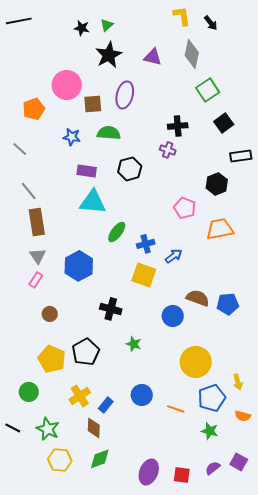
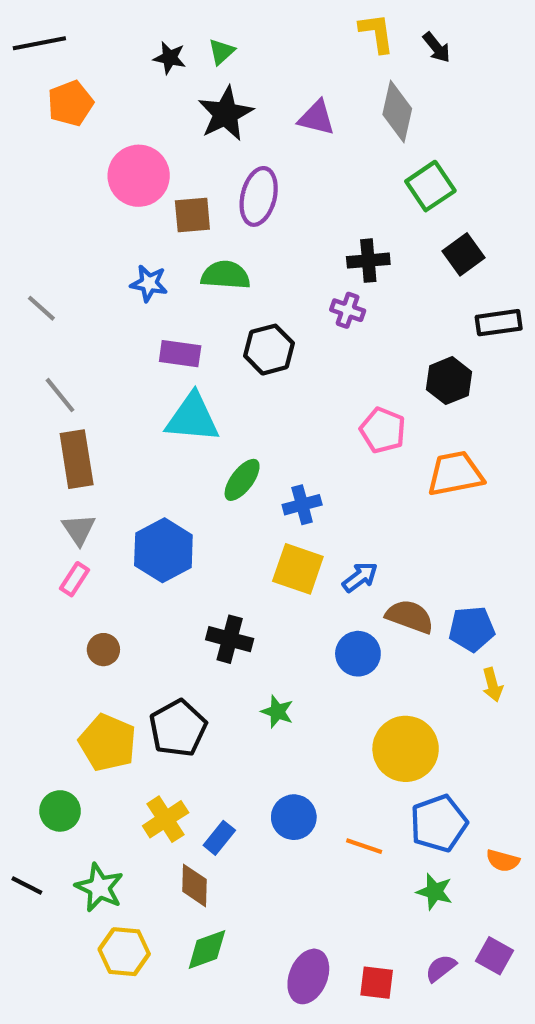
orange pentagon: (34, 109) -> (70, 103), moved
blue arrow: (174, 256) -> (360, 577), moved
yellow arrow: (238, 382) -> (492, 685), moved

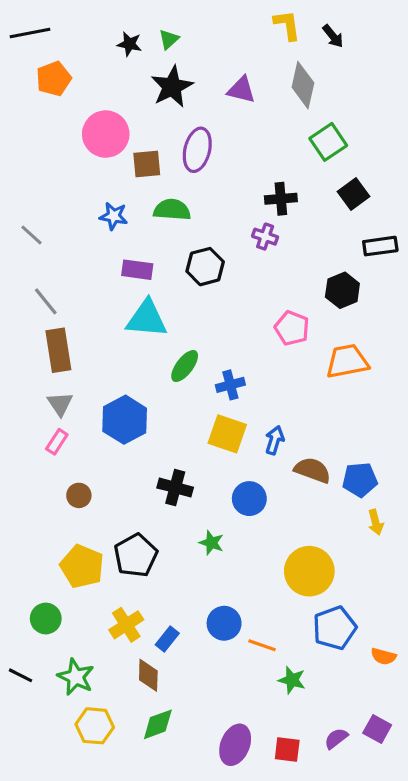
blue arrow: (360, 577) -> (275, 440), turned -36
blue circle: (358, 654) -> (249, 499), moved
orange line: (364, 846) -> (262, 645), moved
green star: (435, 892) -> (292, 680), moved

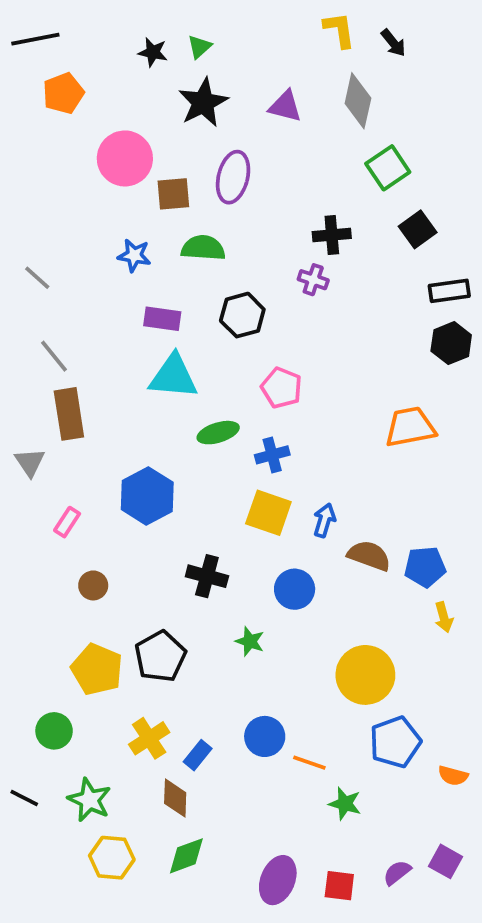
black hexagon: (342, 290) -> (451, 343), moved
pink pentagon: (292, 328) -> (281, 388), moved
green ellipse: (185, 366) -> (218, 433), turned 36
gray triangle: (60, 404) -> (30, 462), moved

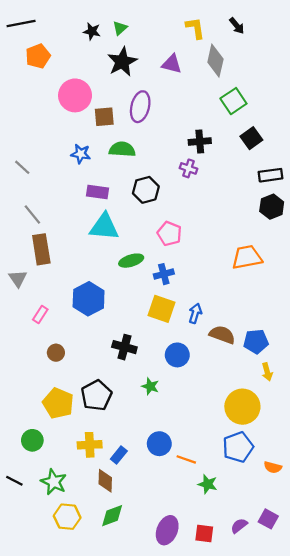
yellow L-shape: (339, 30) -> (195, 28), moved
yellow circle: (365, 675) -> (242, 407), moved
yellow cross: (149, 738) -> (90, 445), turned 30

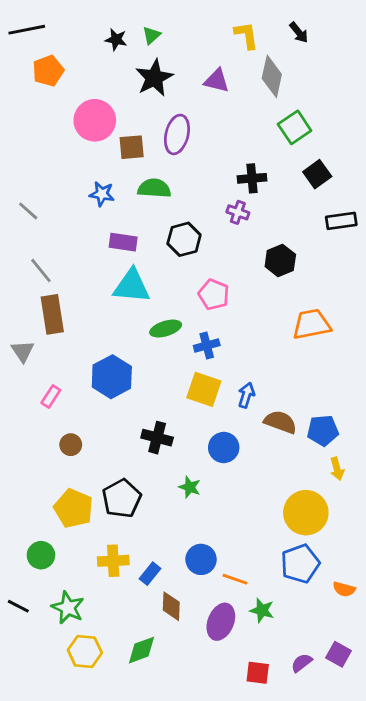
black hexagon: (272, 207) -> (280, 261), moved
brown diamond: (105, 481) -> (171, 606), moved
purple ellipse: (167, 530) -> (221, 622), moved

